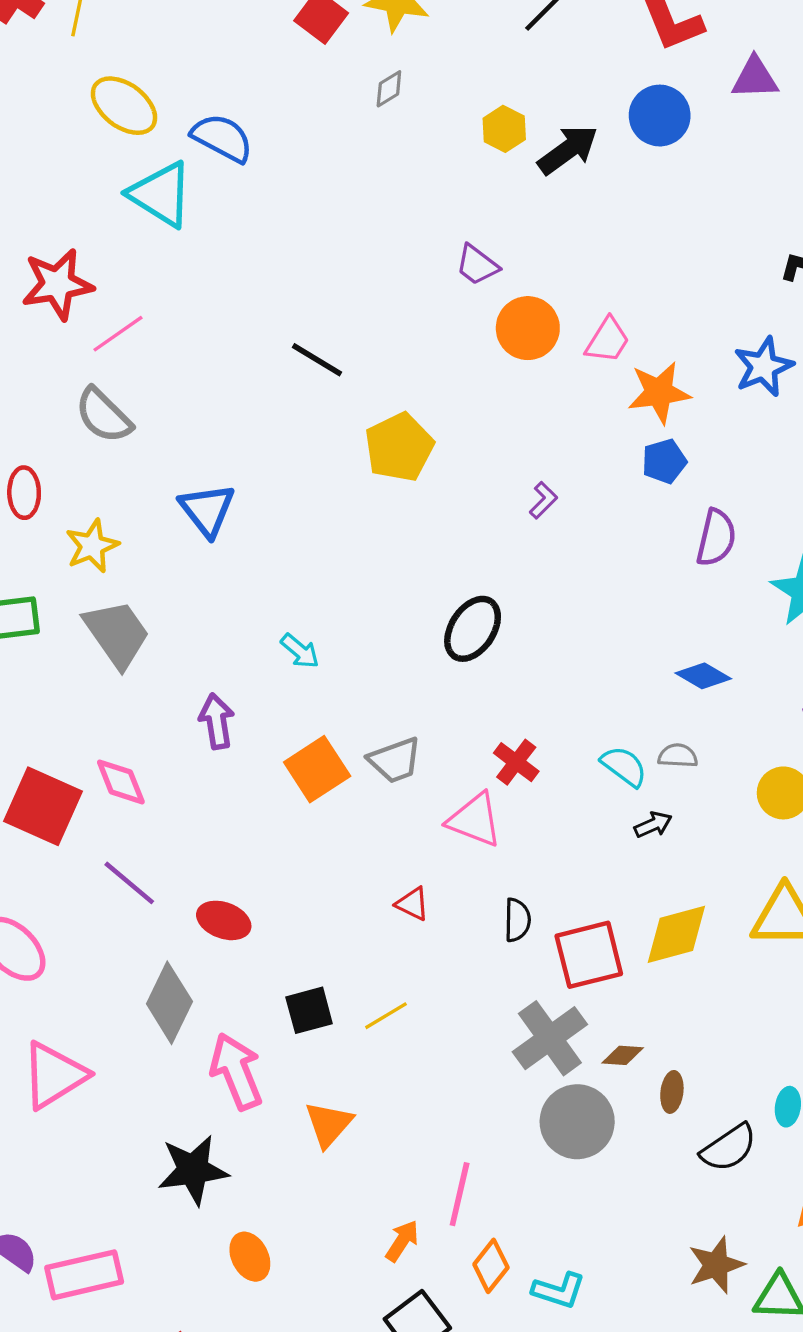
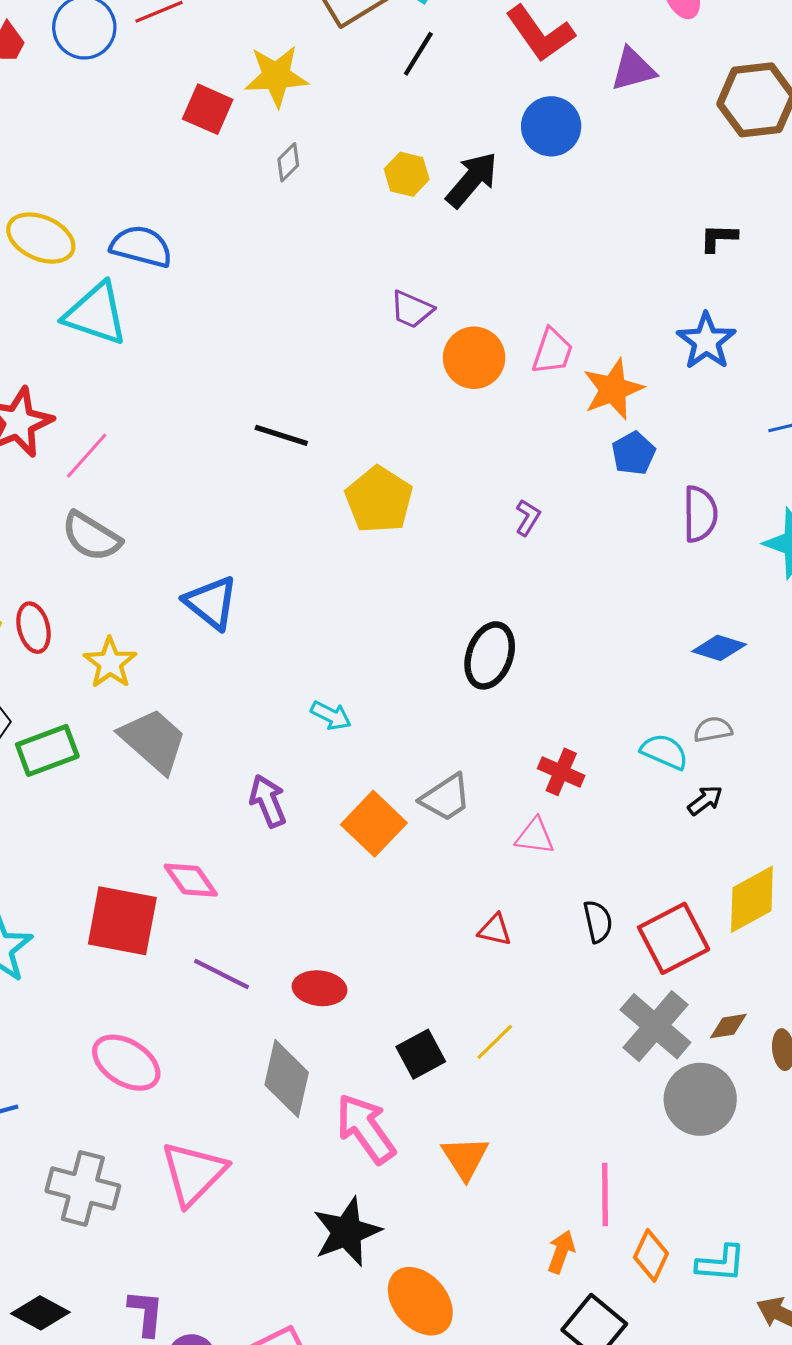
pink triangle: (475, 820) -> (535, 836), size x0.7
orange ellipse: (250, 1257) -> (420, 1301), size x1.5

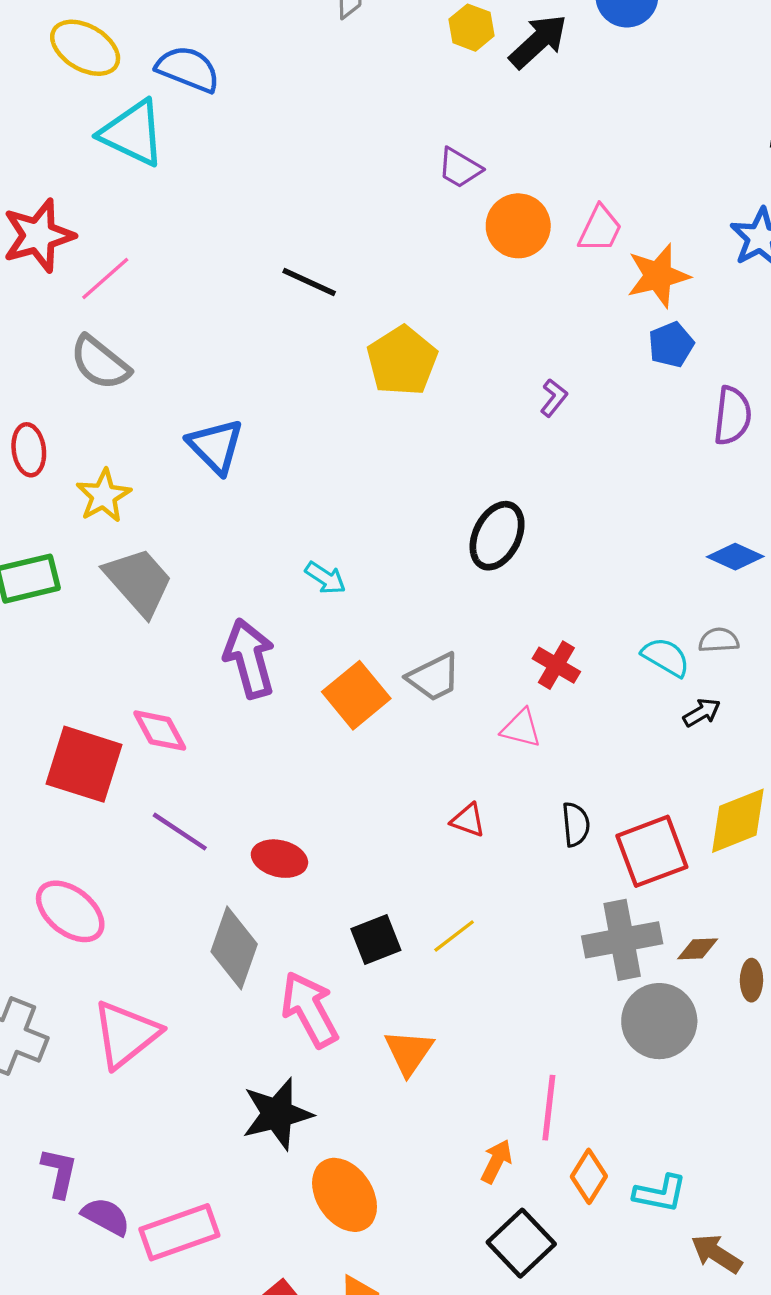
purple arrow: (268, 801) -> (249, 658), size x1.4
gray cross: (655, 1026) -> (622, 940), turned 32

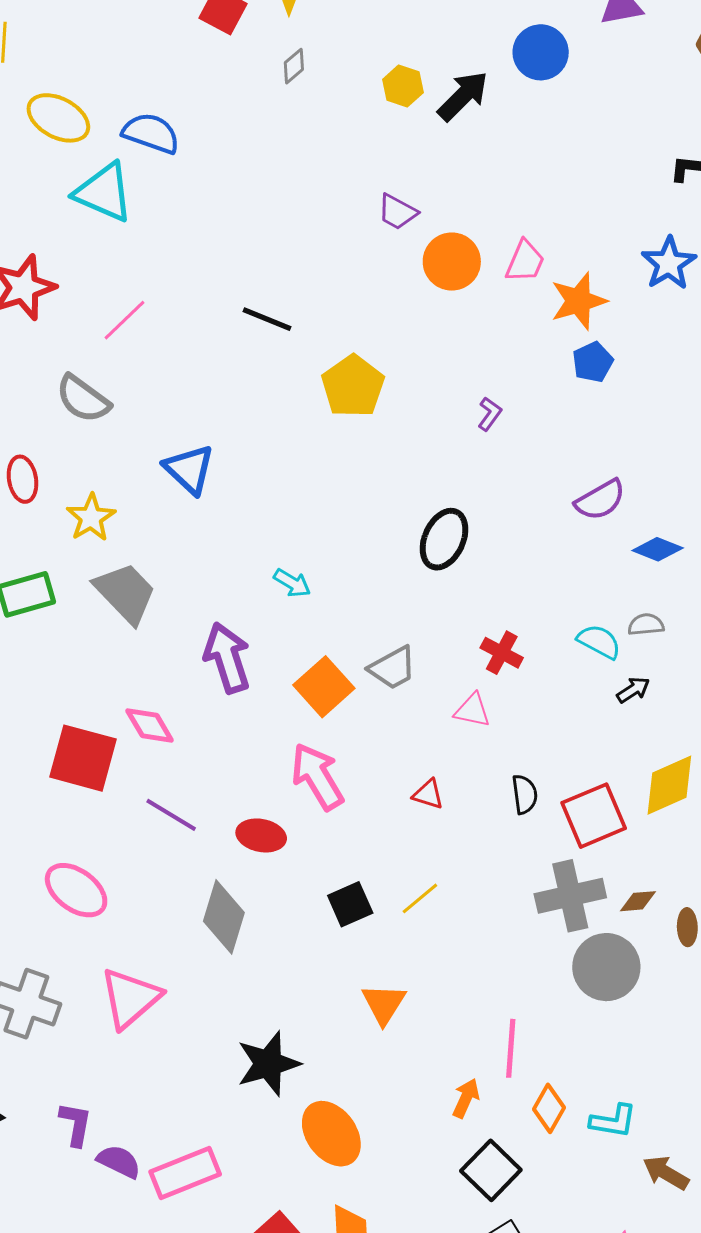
pink line: (105, 279) -> (125, 320), moved
purple semicircle: (732, 416) -> (600, 500), moved, turned 56
pink arrow: (310, 1009) -> (317, 777), moved

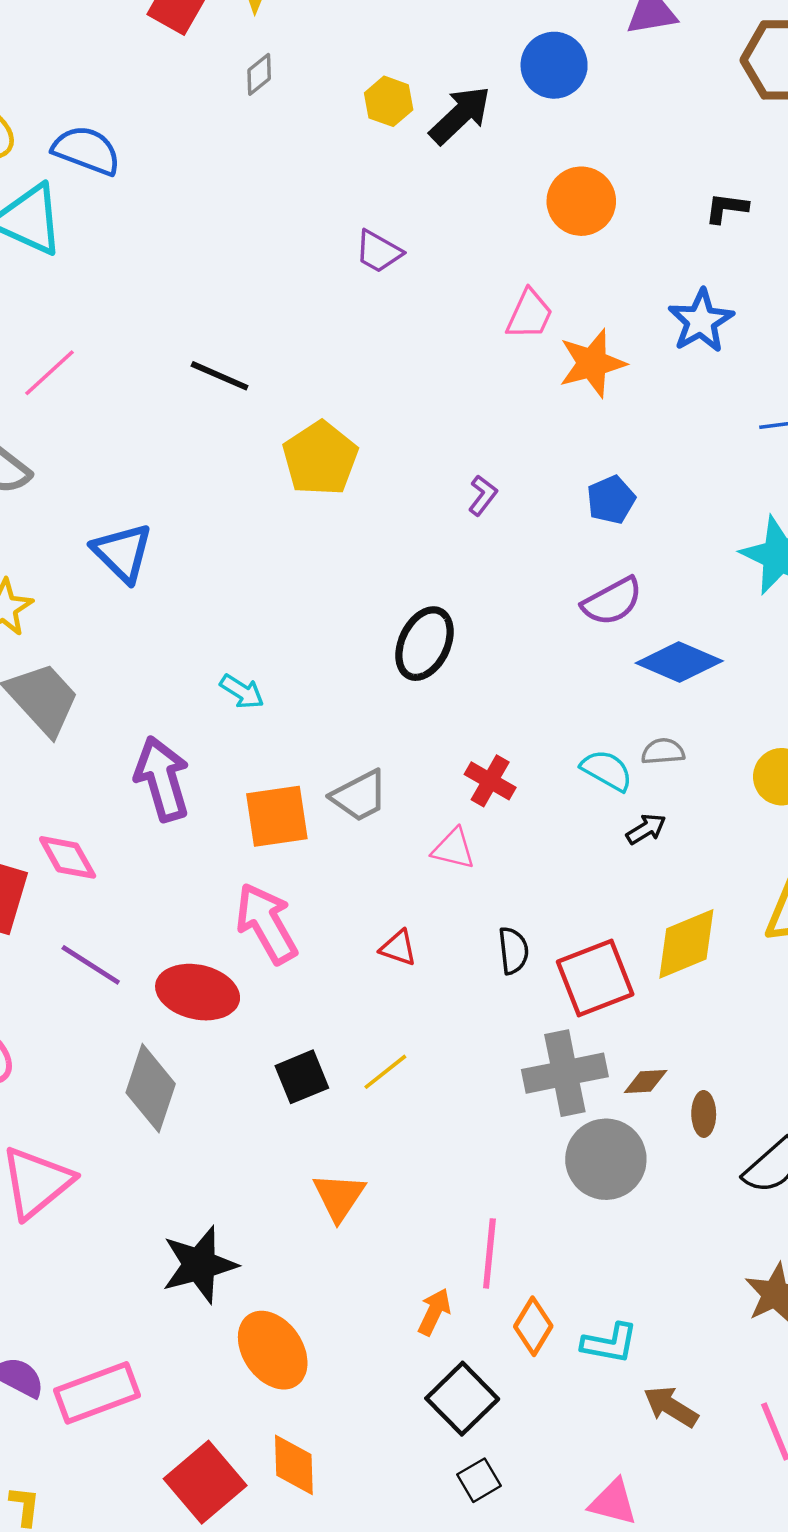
orange circle: (452, 262) -> (581, 201), moved
blue pentagon: (593, 362) -> (611, 500), moved
blue diamond: (658, 549) -> (679, 662), size x1.4
orange square: (324, 687) -> (277, 816), turned 32
red ellipse: (261, 835) -> (198, 992), size x1.4

